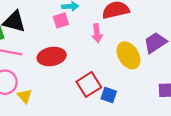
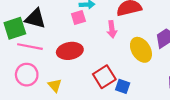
yellow triangle: (25, 96) -> (55, 85), moved

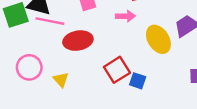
pink arrow: (112, 29) -> (125, 16), turned -84
pink line: (30, 47) -> (50, 21), moved

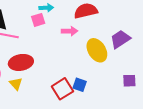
red ellipse: (78, 41) -> (21, 62), moved
red square: (117, 70) -> (62, 89), moved

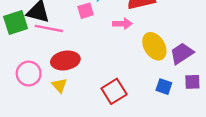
purple trapezoid: (120, 39) -> (182, 53), moved
blue square: (80, 85) -> (164, 87), moved

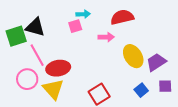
pink line: (49, 28) -> (37, 55), moved, turned 50
yellow triangle: (59, 85) -> (53, 89), size x1.6
blue square: (164, 87) -> (141, 90), turned 32

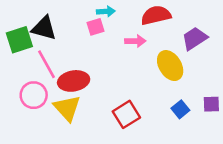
purple trapezoid: (156, 62) -> (195, 38), moved

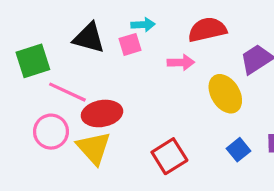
black triangle: (44, 28) -> (89, 38), moved
pink line: (47, 64) -> (67, 92), turned -36

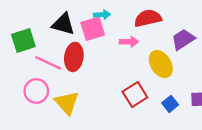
pink square: (130, 44) -> (93, 29), size x1.5
red ellipse: (102, 113) -> (74, 57), moved, turned -72
red square: (169, 156) -> (135, 95), moved

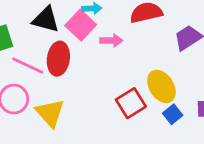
pink square: (93, 29) -> (81, 25), turned -30
pink arrow: (129, 42) -> (111, 40), moved
yellow ellipse: (161, 64) -> (161, 86), moved

